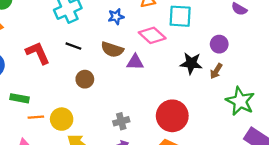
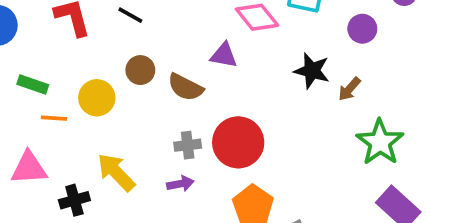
purple circle: (219, 44) -> (362, 29), moved
brown semicircle: (112, 49) -> (185, 87), moved
red circle: (172, 116) -> (238, 142), moved
yellow circle: (62, 119) -> (97, 98), moved

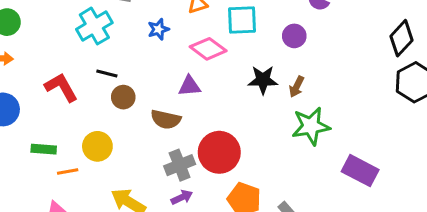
brown circle: (140, 70) -> (123, 97), moved
green star: (380, 142) -> (311, 126), moved, turned -30
gray cross: (188, 145) -> (180, 165), size x1.4

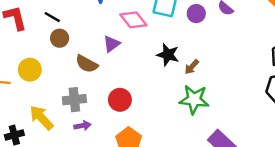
purple circle: (294, 36) -> (196, 14), moved
purple triangle: (190, 86) -> (112, 44), turned -48
red circle: (219, 152) -> (120, 100), size x0.7
gray cross: (180, 165) -> (74, 100), moved

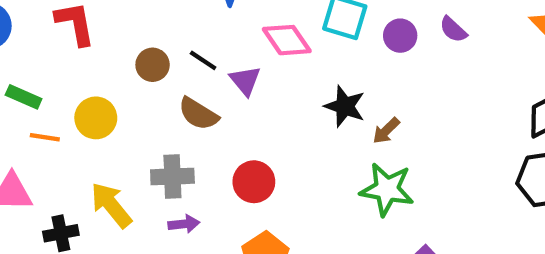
black line: (52, 17) -> (203, 60), moved
purple triangle: (112, 44) -> (245, 81), turned -36

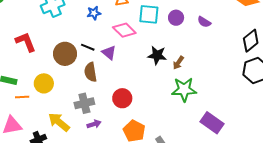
purple semicircle: (453, 29) -> (204, 22), moved
brown circle: (153, 65) -> (65, 54), size x1.5
brown semicircle: (198, 114) -> (91, 72), turned 60

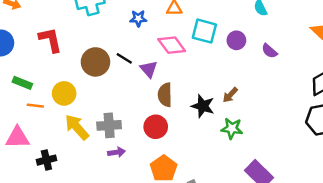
black star: (157, 55) -> (203, 106), moved
brown semicircle: (91, 72) -> (165, 95), moved
green star: (184, 90) -> (232, 128), size x0.7
yellow arrow: (59, 122) -> (77, 127), moved

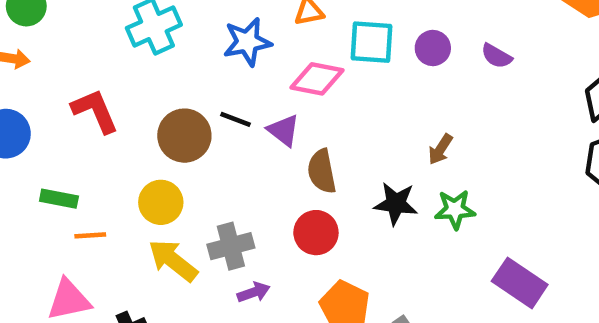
blue star: (138, 18) -> (247, 42), size x1.5
pink diamond: (172, 45) -> (317, 79), turned -32
yellow circle: (64, 93) -> (161, 202), moved
black star: (203, 106) -> (396, 204), moved

